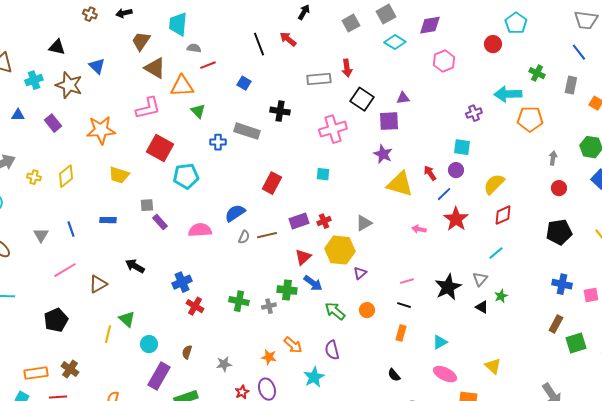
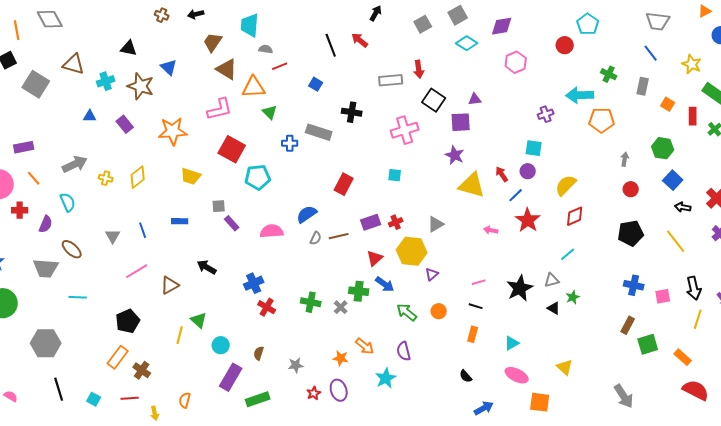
gray triangle: (480, 279) -> (552, 280), turned 35
gray cross: (269, 306) -> (341, 307), turned -32
orange rectangle: (36, 373) -> (118, 357), moved, turned -45

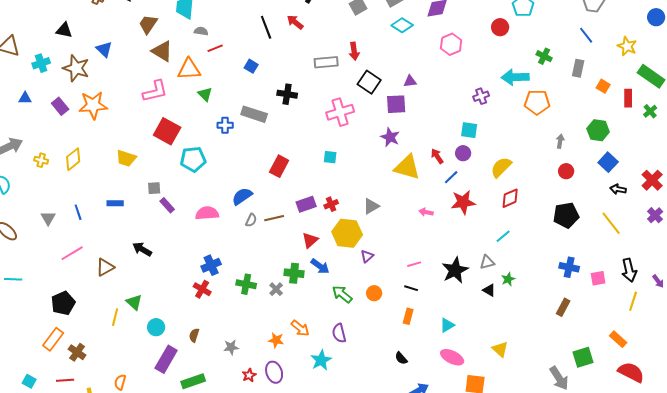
orange star: (173, 131) -> (93, 105), moved
red star: (528, 220) -> (463, 202), turned 30
blue cross: (254, 283) -> (211, 265), moved
green square: (648, 344) -> (583, 357), moved

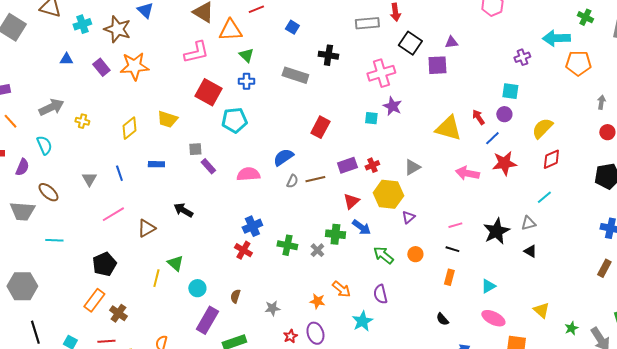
blue cross: (225, 125) -> (246, 81), moved
purple star: (390, 137) -> (392, 106), moved
yellow diamond: (73, 159) -> (129, 128), moved
pink arrow: (426, 212) -> (467, 173), size x1.6
green star: (508, 279) -> (571, 328), moved

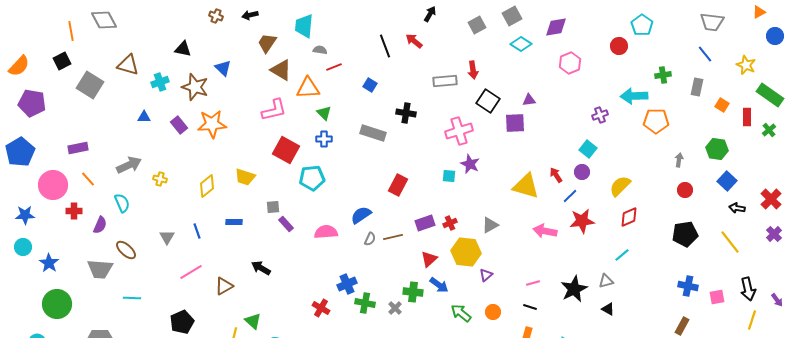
green cross: (585, 17) -> (663, 75), turned -35
cyan square: (510, 91) -> (588, 149), turned 30
blue cross: (252, 226) -> (347, 284), moved

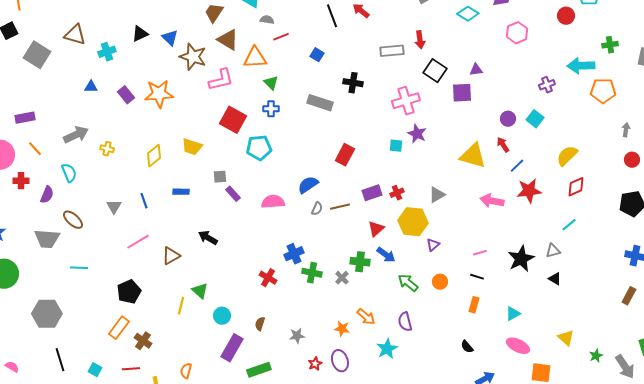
black triangle: (183, 49) -> (140, 34), moved, turned -36
brown star: (195, 87) -> (193, 57), moved
purple circle: (582, 172) -> (508, 119), moved

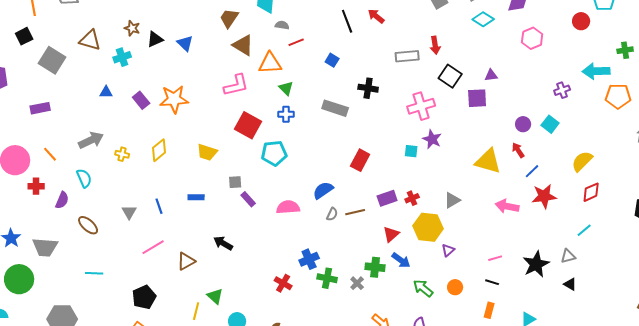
brown star: (193, 57) -> (132, 28), moved, size x0.6
purple rectangle: (25, 118) -> (40, 108), moved
yellow diamond: (154, 156) -> (159, 150), moved
gray trapezoid: (47, 239) -> (45, 247), moved

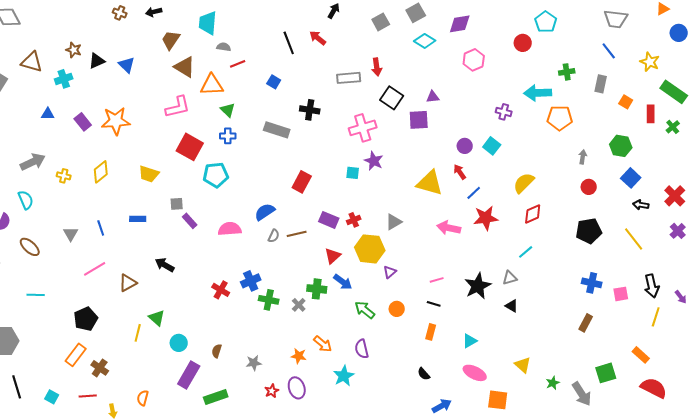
purple cross: (562, 90) -> (504, 112), turned 35
purple rectangle: (387, 198) -> (329, 220), turned 42
red cross: (283, 283) -> (221, 290), moved

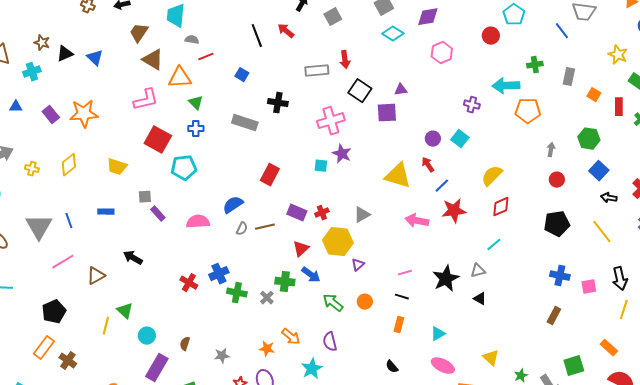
gray square: (381, 22) -> (333, 17), moved
blue line: (609, 51) -> (562, 31), moved
gray triangle: (71, 234) -> (39, 227), size x1.8

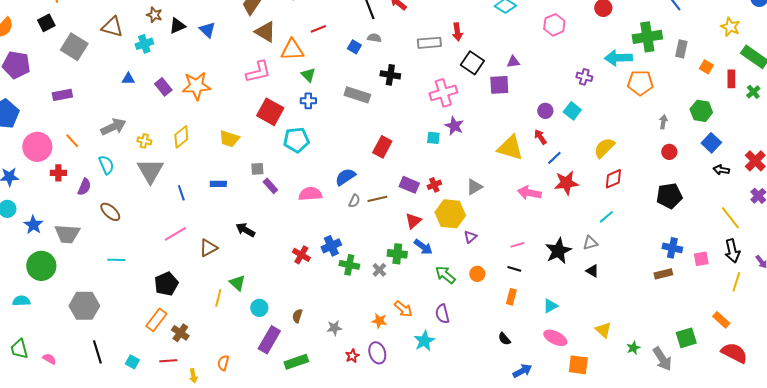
gray semicircle: (192, 40) -> (374, 38), moved
green cross: (535, 65) -> (647, 37), size x1.8
gray triangle: (39, 227) -> (150, 171), moved
yellow line: (602, 232) -> (730, 218), moved
brown rectangle: (554, 316) -> (663, 274), moved, turned 48

